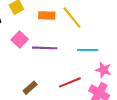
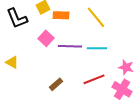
orange rectangle: (47, 15) -> (61, 15), moved
cyan line: (88, 50) -> (97, 48), moved

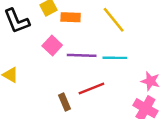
red line: (94, 79) -> (91, 88), moved
brown rectangle: (56, 84) -> (64, 102), turned -72

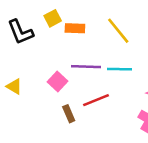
pink square: (52, 46) -> (58, 81), moved

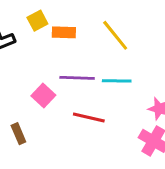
red line: (96, 100) -> (89, 117), turned 35
brown rectangle: (69, 114) -> (18, 134), moved

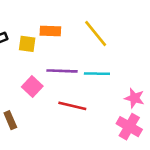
yellow square: (37, 21) -> (27, 44), moved, turned 36

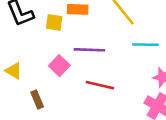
cyan line: (97, 74) -> (146, 45), moved

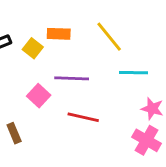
yellow square: (54, 22) -> (33, 48), turned 30

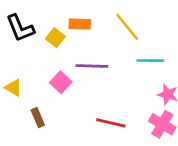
red line: (83, 117) -> (111, 123), moved

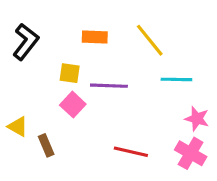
black L-shape: (20, 28) -> (26, 42), turned -120
yellow square: (55, 38) -> (70, 73), moved, turned -30
yellow triangle: (13, 88) -> (18, 127), moved

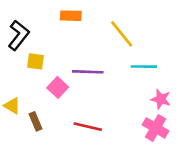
orange rectangle: (95, 37) -> (71, 16), moved
yellow square: (70, 73) -> (36, 61), moved
red line: (131, 152) -> (88, 127), moved

